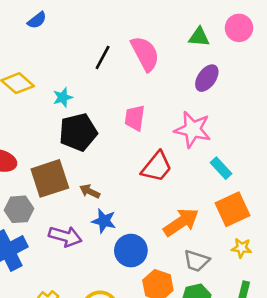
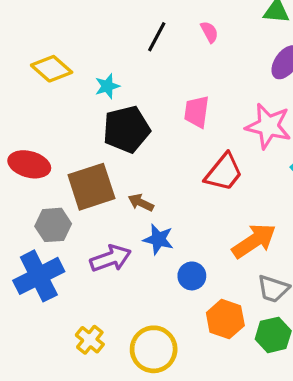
pink semicircle: (145, 54) -> (209, 32), size x0.5
purple arrow: (65, 236) -> (111, 258), turned -36
blue circle: (131, 251) -> (192, 276), size x0.7

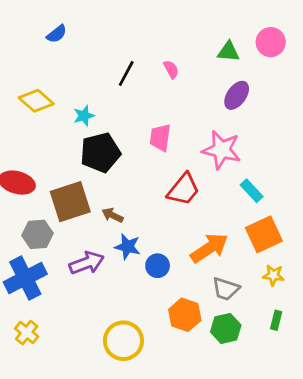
blue circle: (192, 276) -> (158, 266), moved
yellow cross: (90, 340) -> (27, 333), moved

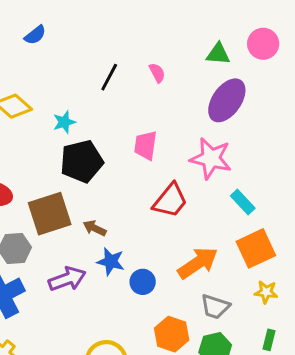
purple ellipse: (237, 95) -> (227, 100), size x1.4

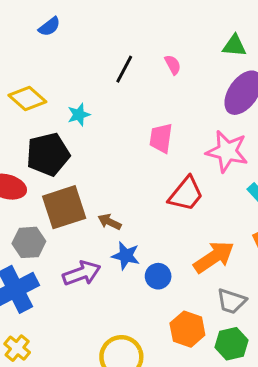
black pentagon: (82, 161) -> (48, 154), moved

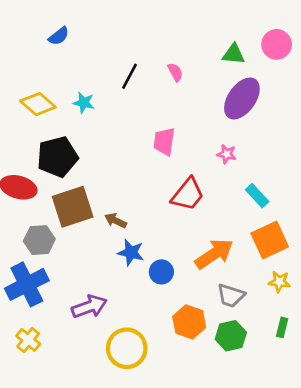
cyan star: (79, 115) -> (84, 103), moved, turned 30
pink star: (227, 151) -> (227, 154), size x0.5
purple arrow: (82, 273) -> (89, 307), moved

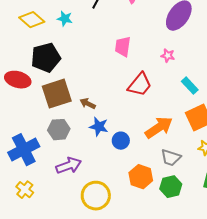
gray hexagon: (39, 240) -> (59, 130), moved

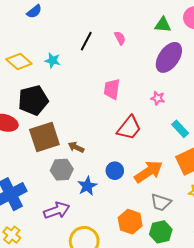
blue star: (99, 127) -> (87, 186), moved, turned 30
gray hexagon: (59, 130) -> (62, 170), moved
blue circle: (121, 141) -> (115, 171), moved

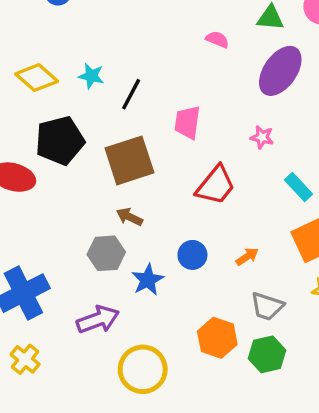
pink semicircle: (120, 38) -> (217, 39), moved, turned -40
black line: (86, 41) -> (131, 94), moved
brown square: (44, 137) -> (129, 160), moved
orange arrow: (148, 172) -> (247, 257), size x0.5

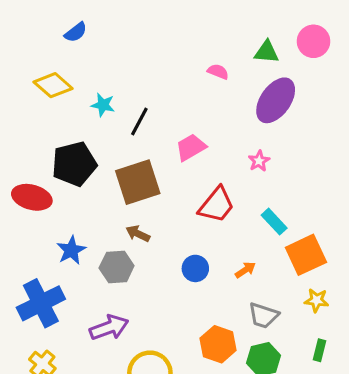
yellow diamond: (37, 78) -> (53, 85), moved
pink trapezoid: (187, 122) -> (191, 147), turned 52
pink star: (262, 137) -> (259, 161), turned 30
cyan rectangle: (299, 187) -> (274, 222), moved
blue star: (148, 280) -> (71, 250), moved

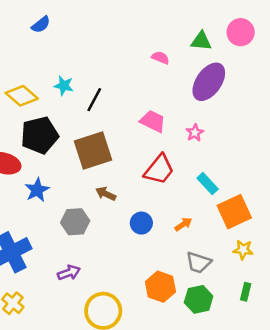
yellow diamond: (53, 85) -> (22, 96), moved
pink trapezoid: (191, 147) -> (153, 121), moved, turned 56
brown arrow: (138, 234) -> (106, 194), moved
blue star: (71, 250) -> (37, 190), moved
purple arrow: (109, 328) -> (69, 273), size x0.7

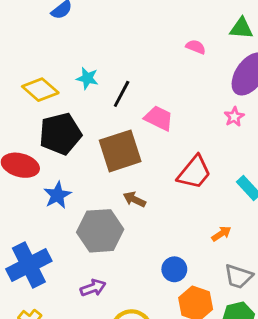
pink trapezoid: (153, 121) -> (159, 118), moved
pink star: (195, 133) -> (234, 117), moved
gray hexagon: (75, 222) -> (100, 231), size x1.4
blue circle: (141, 223) -> (174, 269), moved

